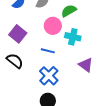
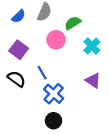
cyan cross: (73, 37) -> (92, 46), moved, turned 35
blue line: (48, 51) -> (42, 73), moved, turned 48

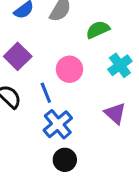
pink circle: (56, 40) -> (69, 69), moved
black circle: (53, 121) -> (65, 160), moved

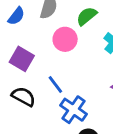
pink circle: (69, 69) -> (65, 39), moved

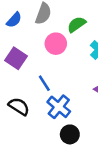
black semicircle: (24, 97) -> (19, 106), moved

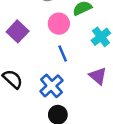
blue line: (44, 83) -> (63, 53), moved

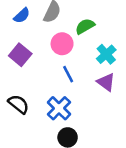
purple triangle: (98, 76) -> (106, 82), moved

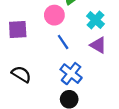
purple square: (20, 55) -> (18, 29), turned -36
blue cross: (59, 108) -> (71, 74), moved

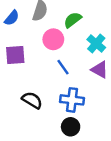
black semicircle: (21, 74) -> (32, 100), moved
blue cross: (71, 74) -> (72, 100), turned -30

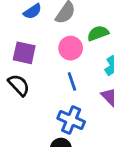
black semicircle: (32, 100) -> (19, 85), moved

